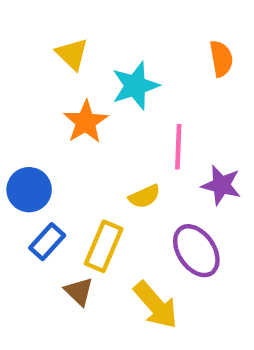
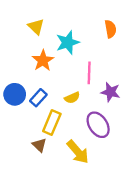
blue rectangle: (47, 242) -> (38, 98), moved

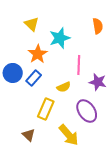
blue circle: (15, 94) -> (13, 73), moved
blue rectangle: (38, 98) -> (34, 78), moved
brown triangle: (39, 145) -> (29, 135), moved

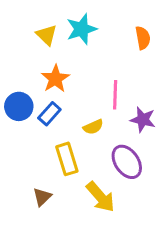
cyan star: (60, 38) -> (82, 29), moved
yellow rectangle: (46, 109) -> (67, 159), turned -40
brown triangle: (29, 135) -> (42, 197), turned 32

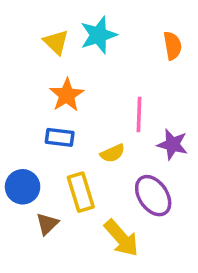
blue circle: (19, 106) -> (23, 187), moved
blue rectangle: (49, 114) -> (60, 137), turned 55
brown triangle: (42, 197) -> (47, 224), moved

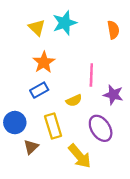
blue rectangle: (60, 137) -> (39, 90), turned -36

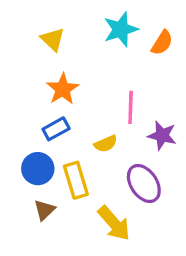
cyan star: (65, 23) -> (121, 29), moved
orange semicircle: (113, 30) -> (162, 43), turned 42
blue circle: (15, 123) -> (38, 169), moved

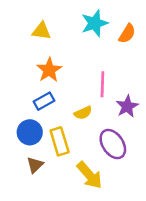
yellow triangle: (53, 39) -> (41, 31), turned -36
purple star: (162, 135) -> (127, 106), turned 30

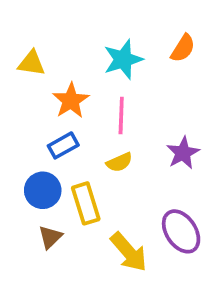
cyan star: (95, 23) -> (123, 59), moved
yellow triangle: (41, 31) -> (31, 63), moved
pink line: (102, 84) -> (121, 116), moved
purple ellipse: (113, 144) -> (181, 231), moved

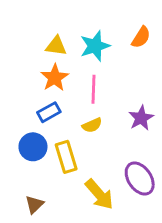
yellow triangle: (31, 63) -> (56, 46), moved
brown triangle: (50, 237) -> (34, 204), moved

